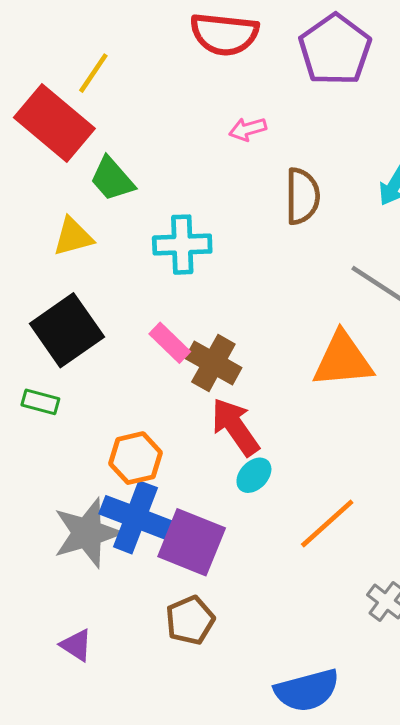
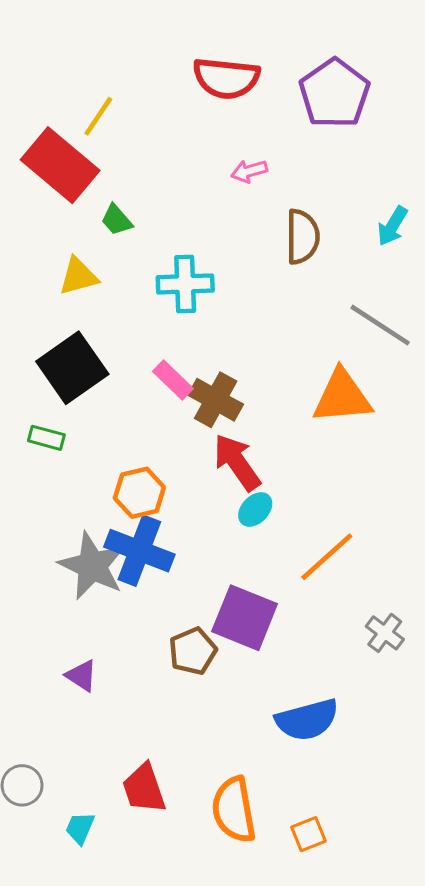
green trapezoid: (112, 179) -> (117, 220), size x0.7
gray star: (87, 533) -> (92, 566), turned -30
purple square: (192, 542) -> (245, 618), moved

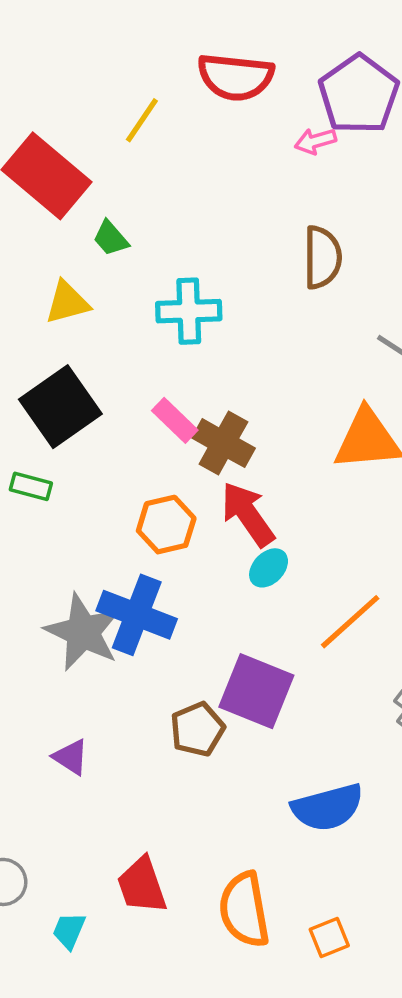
yellow line: (98, 116) -> (142, 120), moved
pink arrow: (249, 171) -> (315, 141), moved
orange hexagon: (139, 493) -> (166, 525), moved

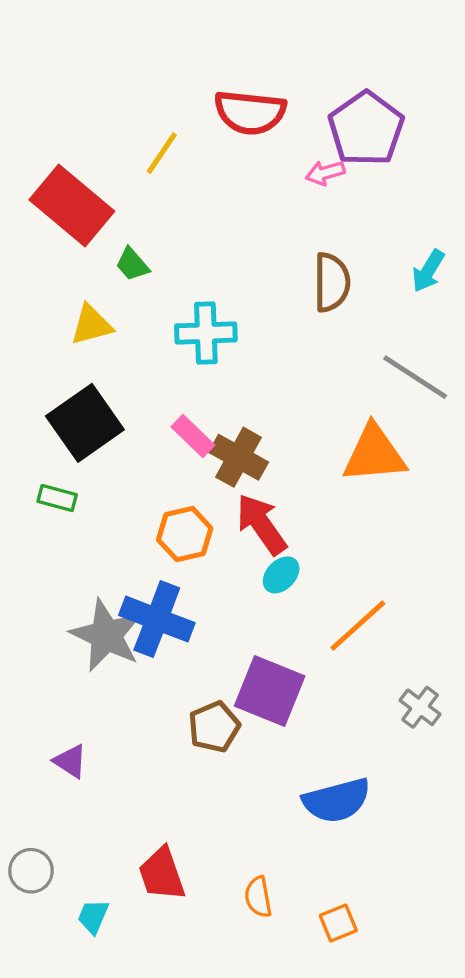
purple triangle: (71, 757) -> (70, 761), moved
orange semicircle: (244, 910) -> (258, 897), size x0.6

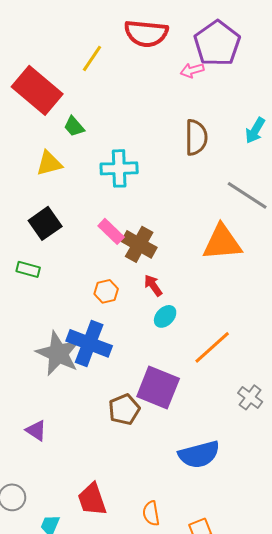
black square: (85, 423) -> (45, 223), size x0.7
red arrow: (261, 524) -> (153, 285), size x0.6
orange hexagon: (185, 534) -> (106, 291), size x0.7

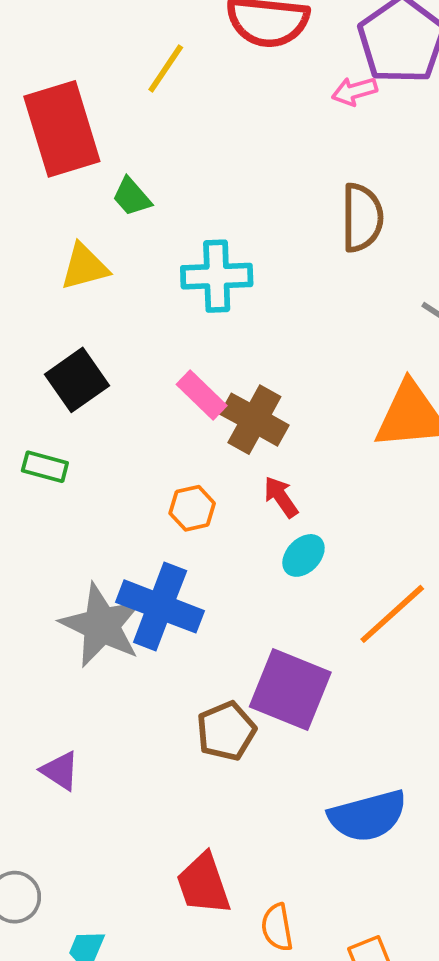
red rectangle: (37, 90) -> (62, 129), turned 33
red trapezoid: (92, 499) -> (203, 884), moved

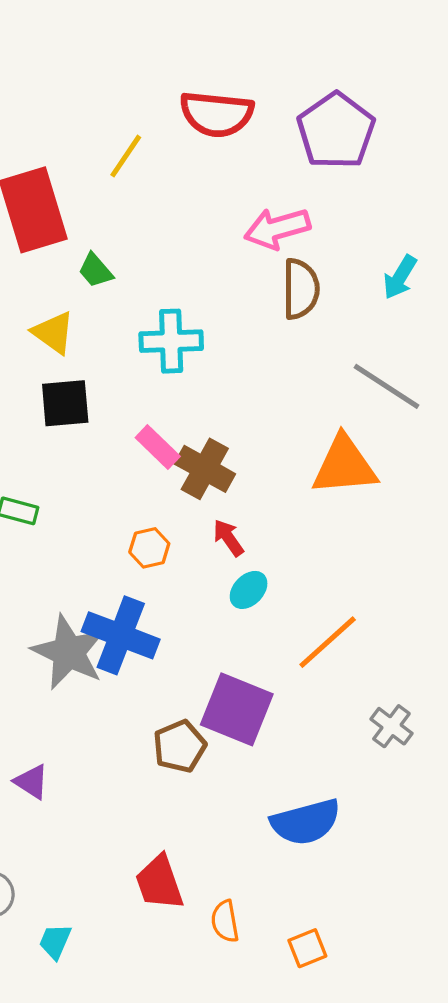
pink arrow: (354, 91) -> (277, 228), moved, size x1.6
yellow triangle: (85, 267) -> (53, 333), turned 51
black square: (77, 380) -> (65, 403), moved, turned 30

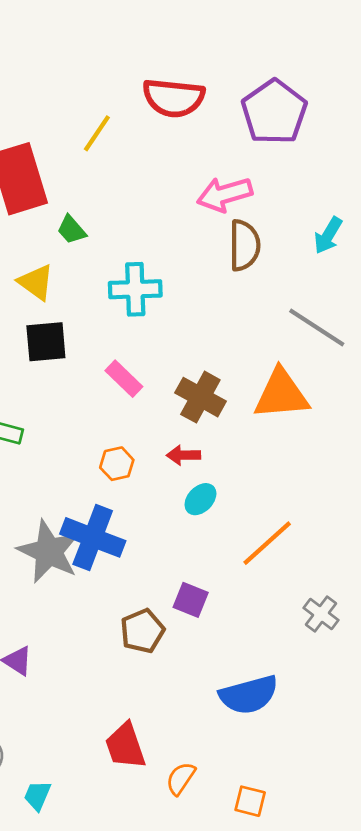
brown cross: (205, 469) -> (200, 397), moved
red arrow: (228, 538) -> (183, 455), turned -56
purple square: (237, 709) -> (191, 600), size x0.6
orange semicircle: (225, 921) -> (181, 778), turned 44
orange square: (307, 948) -> (250, 801), turned 36

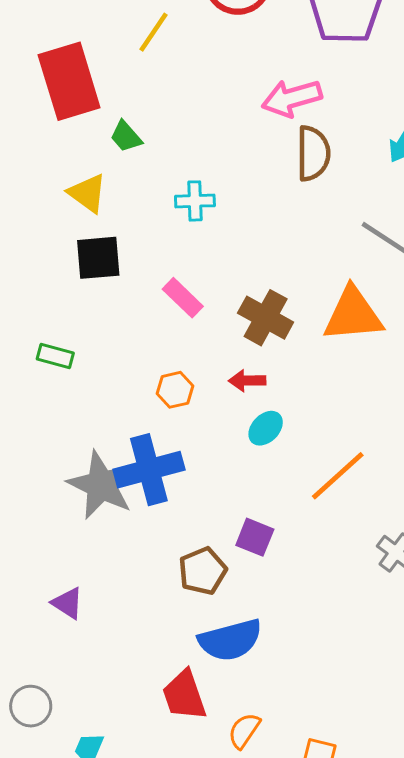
cyan cross: (135, 289) -> (195, 201), size x0.7
blue cross: (93, 537) -> (149, 470), turned -36
blue semicircle: (249, 695) -> (230, 640), moved

